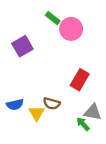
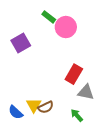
brown semicircle: (52, 103) -> (46, 107), moved, turned -42
blue semicircle: (15, 105) -> (16, 112), moved, turned 56
gray triangle: (93, 112) -> (86, 92), moved

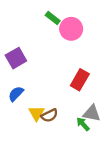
purple square: (21, 43) -> (16, 58), moved
gray triangle: (86, 92) -> (92, 113), moved
blue semicircle: (16, 112) -> (16, 94), moved, turned 91

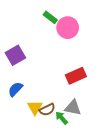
red rectangle: (80, 80) -> (76, 76), turned 36
gray triangle: (92, 113) -> (73, 108), moved
green arrow: (83, 124) -> (62, 118), moved

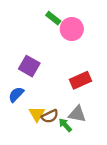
purple square: (15, 55) -> (29, 66), moved, turned -30

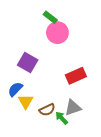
pink circle: (72, 29) -> (57, 33), moved
yellow triangle: (37, 114) -> (26, 102), moved
gray triangle: (77, 114) -> (73, 108), turned -30

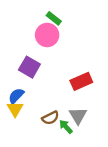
pink circle: (57, 33) -> (47, 35), moved
yellow triangle: (26, 102) -> (15, 109), moved
gray triangle: (73, 108) -> (78, 116), turned -42

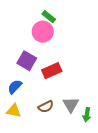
red rectangle: (81, 81) -> (52, 71), moved
yellow triangle: (15, 109) -> (14, 111), moved, turned -49
green arrow: (66, 127) -> (87, 115), moved, turned -128

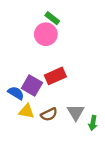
purple square: (27, 61) -> (32, 86), moved
blue semicircle: (15, 87) -> (16, 93), turned 77
yellow triangle: (14, 111) -> (27, 111), moved

